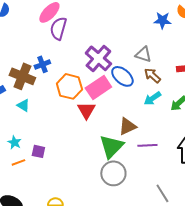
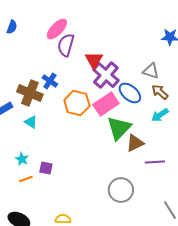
blue cross: (42, 64) -> (50, 81), turned -35
red triangle: (86, 110) -> (94, 60), moved
green triangle: (111, 146) -> (119, 128), moved

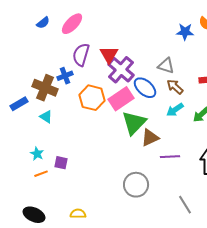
blue semicircle: (12, 27) -> (43, 23), moved, turned 32
purple semicircle: (66, 45) -> (81, 55), moved
blue cross: (50, 81) -> (65, 76), turned 35

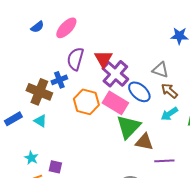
pink rectangle: (121, 99) -> (115, 103), turned 65
blue rectangle: (19, 104) -> (13, 119), moved
brown triangle: (150, 138) -> (144, 142), turned 36

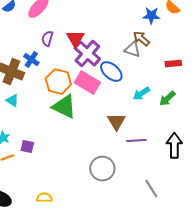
purple semicircle: (75, 59) -> (47, 39), size x0.7
blue cross: (59, 80) -> (31, 60), turned -35
brown arrow: (169, 91) -> (141, 39), moved
green triangle: (128, 127) -> (64, 107), moved, turned -48
brown triangle: (144, 142) -> (116, 122), turned 48

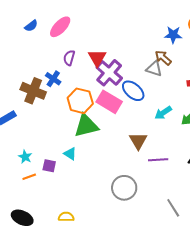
cyan triangle: (12, 101) -> (70, 154), moved
green triangle: (64, 107) -> (86, 126), turned -40

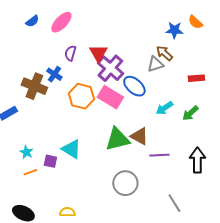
gray triangle: (154, 69) -> (155, 64), turned -36
green triangle: (86, 126) -> (117, 139), moved
brown triangle: (138, 141) -> (139, 136), turned -30
cyan triangle: (70, 154) -> (71, 149), size x1.5

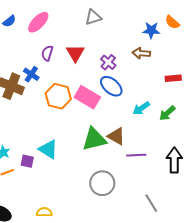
brown arrow: (164, 53) -> (141, 53), turned -36
gray triangle: (155, 64) -> (93, 17), moved
purple cross: (110, 68) -> (108, 62), moved, size x0.6

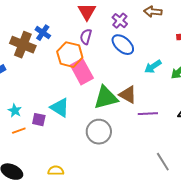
purple semicircle: (47, 53) -> (86, 37), moved
pink rectangle: (87, 97) -> (82, 72), moved, turned 30
gray circle: (102, 183) -> (99, 132), moved

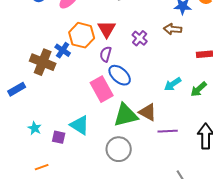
blue ellipse: (123, 45) -> (120, 75), moved
orange hexagon: (70, 55) -> (82, 35), moved
orange line: (19, 131) -> (42, 167), moved

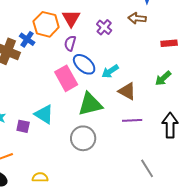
cyan arrow: (173, 84) -> (110, 71), moved
brown triangle: (148, 112) -> (127, 91), moved

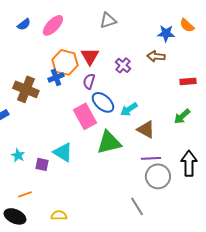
blue cross: (27, 39) -> (56, 77), moved, turned 35
gray circle: (83, 138) -> (158, 176), moved
gray line: (147, 168) -> (137, 206), moved

